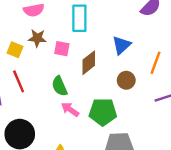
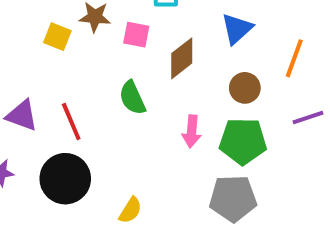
red line: (19, 81) -> (71, 121), moved
pink arrow: (70, 110) -> (192, 131), moved, turned -120
green pentagon: (103, 112) -> (243, 141), moved

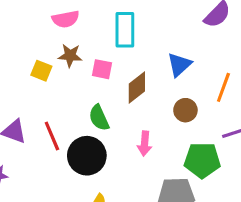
green pentagon: (243, 141) -> (202, 160), moved
black circle: (65, 179) -> (87, 156), moved

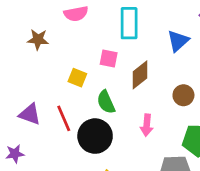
brown star: (70, 56) -> (38, 39), moved
blue triangle: (179, 65) -> (178, 41), moved
yellow square: (41, 71) -> (77, 78), moved

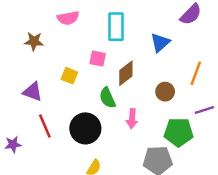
green semicircle: (106, 102) -> (107, 98), moved
purple triangle: (30, 114) -> (33, 92), moved
red line: (64, 118) -> (45, 126), moved

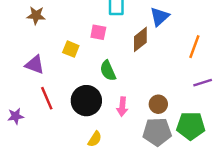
brown diamond: (126, 73) -> (140, 39), moved
brown circle: (165, 92) -> (158, 104), moved
pink arrow: (132, 119) -> (122, 107), moved
green pentagon: (179, 132) -> (191, 126), moved

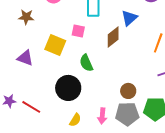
yellow square: (71, 49) -> (55, 45), size x1.5
red line: (47, 98) -> (31, 107), moved, turned -36
pink arrow: (122, 107) -> (102, 116), moved

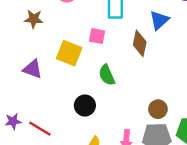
brown diamond: (113, 37) -> (140, 43), turned -40
black circle: (68, 88) -> (85, 105), size x0.7

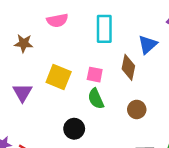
pink square: (97, 36) -> (95, 75), moved
purple triangle: (33, 69) -> (22, 93), turned 40
brown circle: (158, 109) -> (137, 109), moved

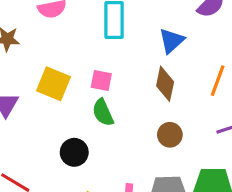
brown diamond: (128, 67) -> (165, 84), moved
brown circle: (137, 109) -> (170, 135), moved

